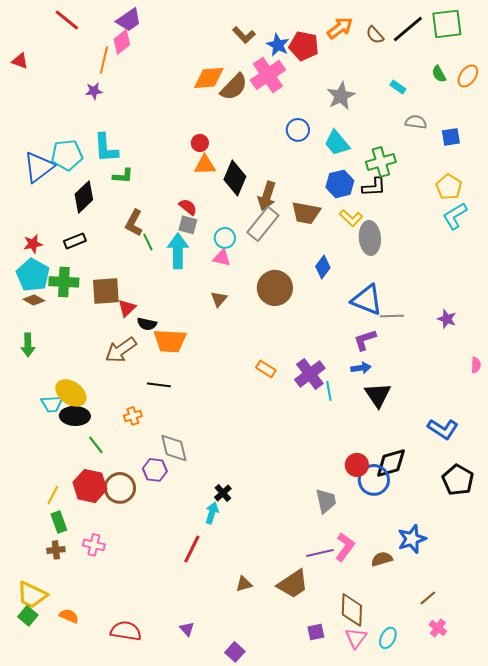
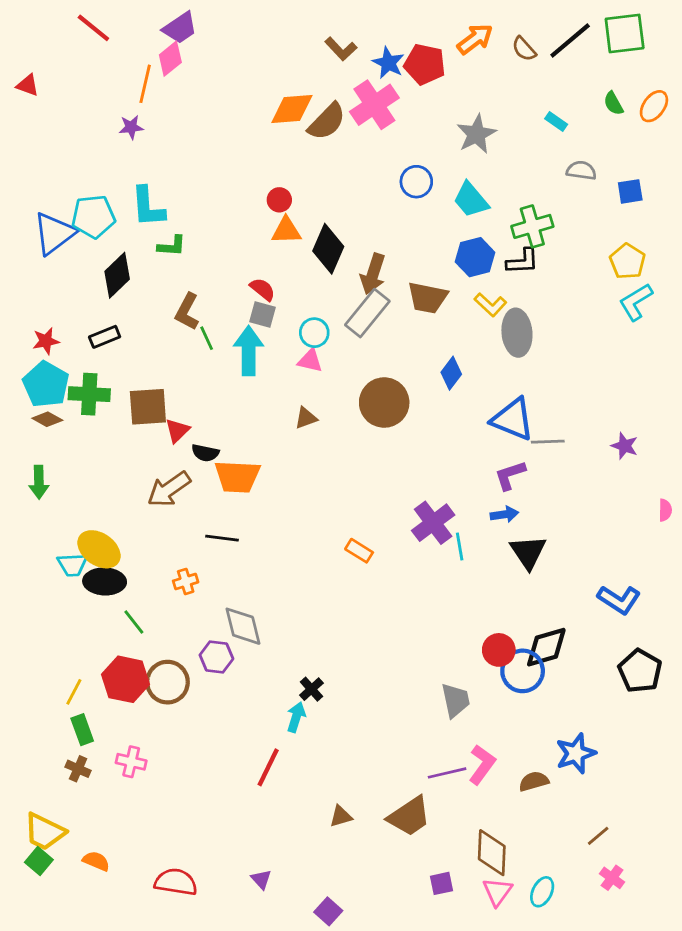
brown triangle: (219, 299) -> (306, 418), turned 30
orange rectangle: (266, 369) -> (359, 551), moved
brown cross: (56, 550) -> (78, 769), turned 30

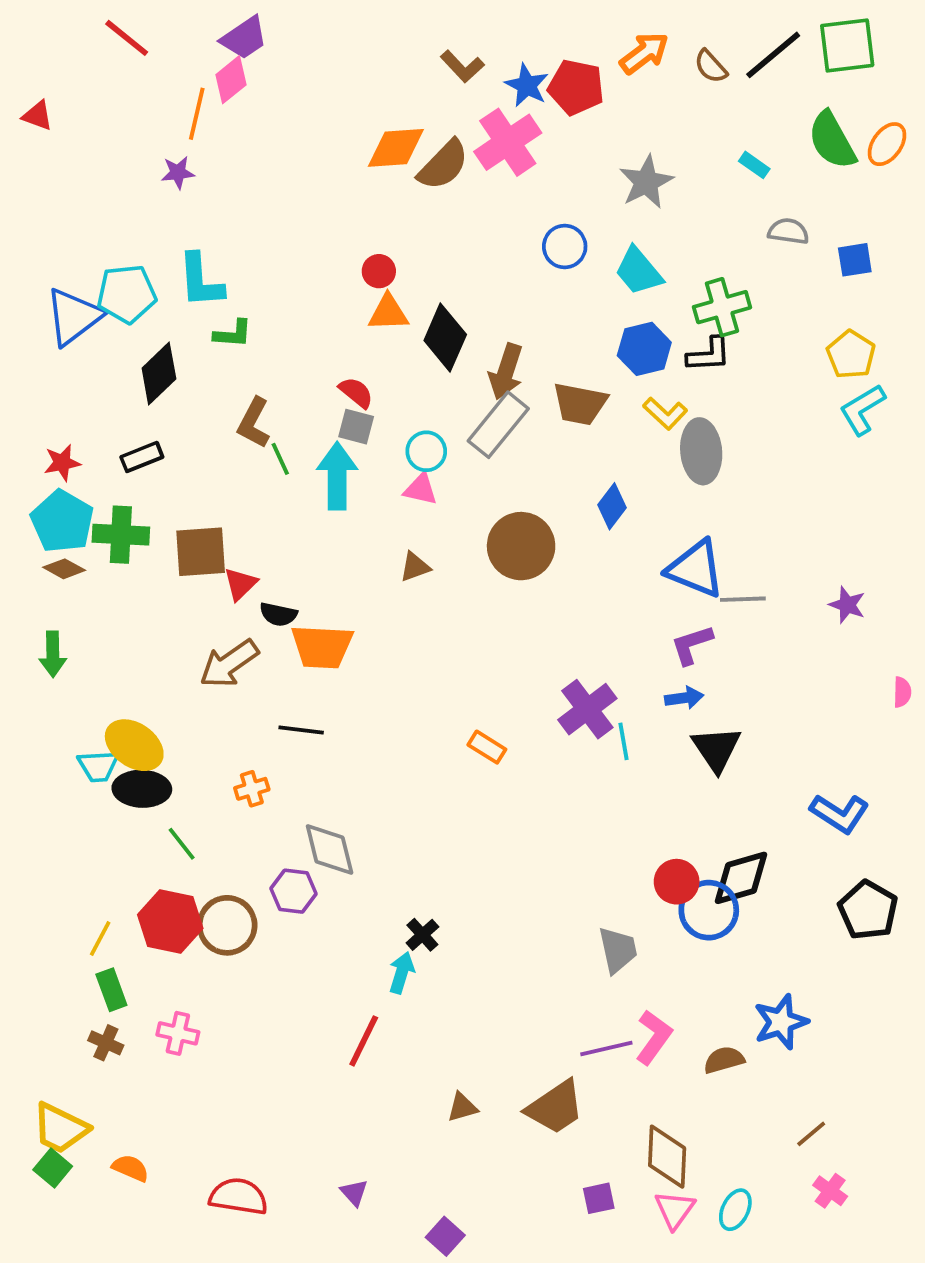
green semicircle: (613, 103) -> (832, 140), size x1.8

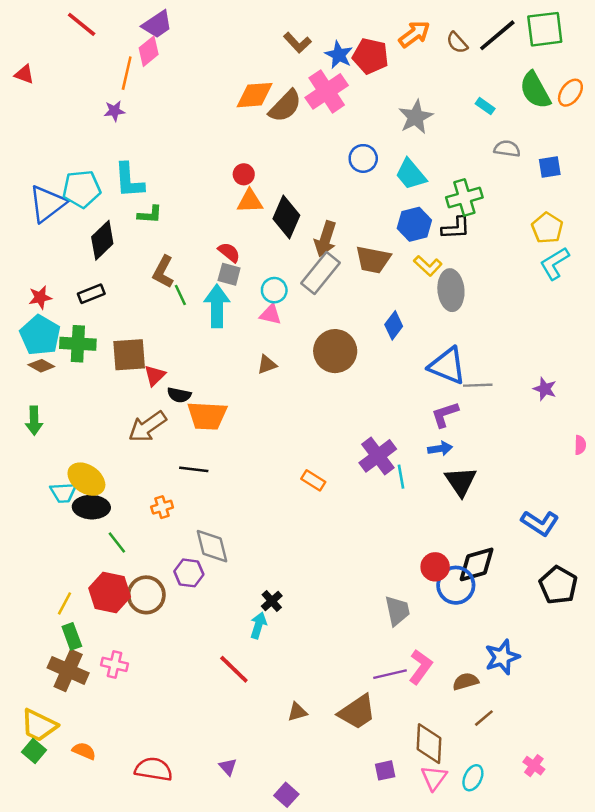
red line: (364, 1041) -> (234, 669), turned -72
brown cross: (106, 1043) -> (68, 670), size x1.8
brown line: (811, 1134) -> (484, 718), moved

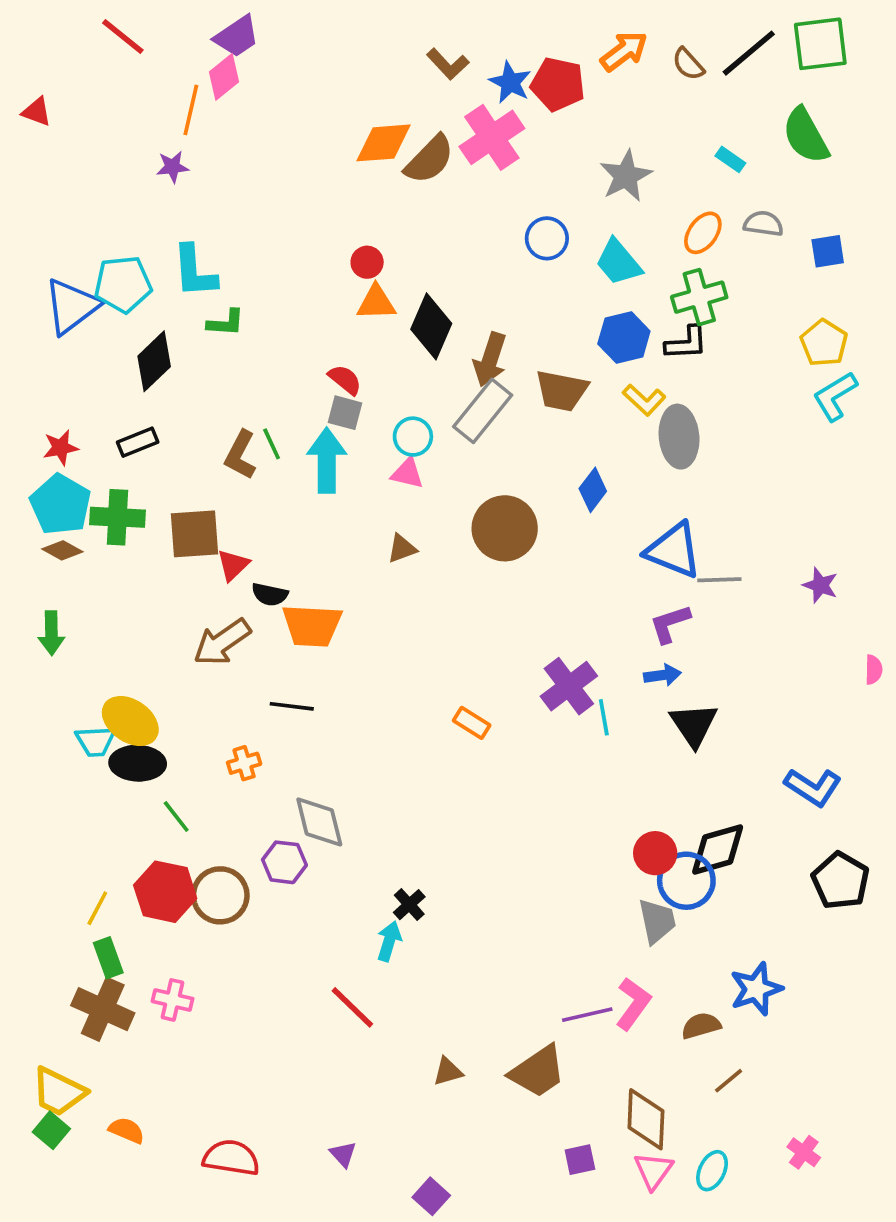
orange ellipse: (570, 93) -> (703, 233), moved
brown L-shape: (163, 272) -> (240, 455), moved
gray trapezoid: (397, 611) -> (657, 921), moved

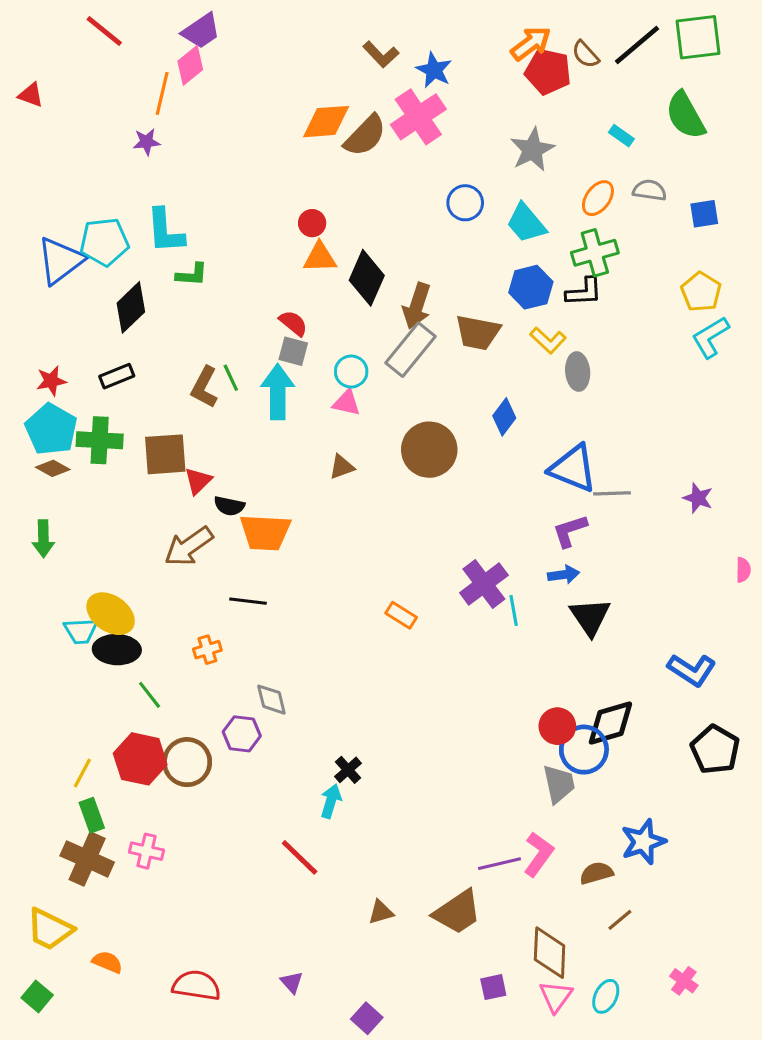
red pentagon: (558, 84) -> (548, 72), moved
gray ellipse: (679, 437) -> (578, 372), size x0.7
gray diamond: (319, 822) -> (271, 700), size x0.7
green square: (51, 1130) -> (37, 996), moved

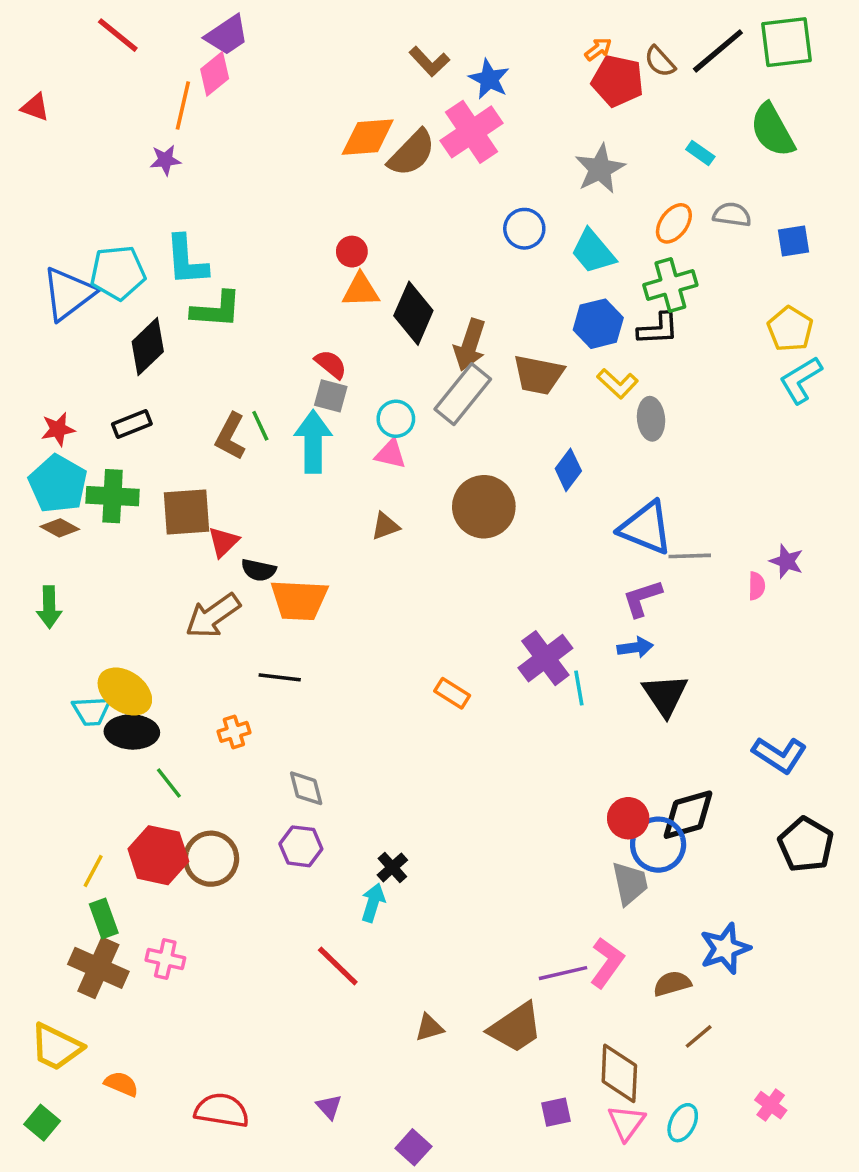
orange arrow: (531, 43) -> (598, 49), size x0.6
green L-shape: (192, 275) -> (216, 310), size x1.4
pink semicircle: (743, 570) -> (757, 586), moved
purple hexagon: (242, 734) -> (301, 846), moved

